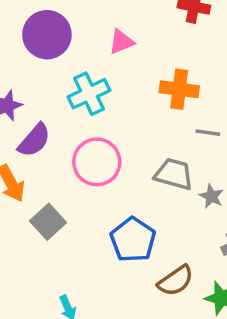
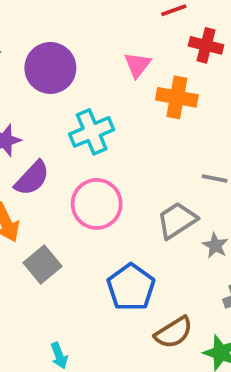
pink triangle: (121, 42) -> (138, 65), moved, turned -32
orange cross: (179, 89) -> (177, 97), moved
gray trapezoid: (174, 174) -> (177, 220), turned -51

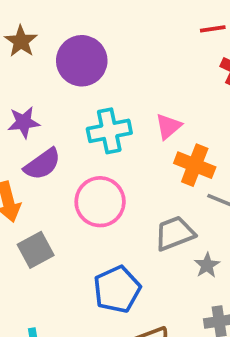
pink triangle: (138, 65) -> (168, 126), moved
orange cross: (177, 97) -> (195, 165), moved

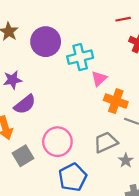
cyan cross: (109, 131) -> (80, 57), moved
pink circle: (100, 202) -> (57, 142), moved

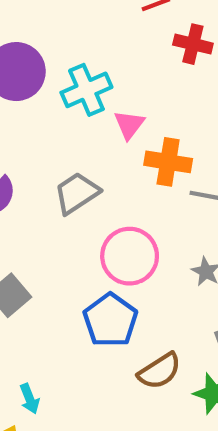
pink circle: (57, 142) -> (130, 256), moved
gray trapezoid: (106, 142) -> (77, 193), moved

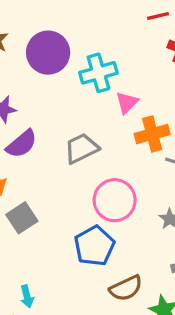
orange cross: (168, 162) -> (152, 134), turned -32

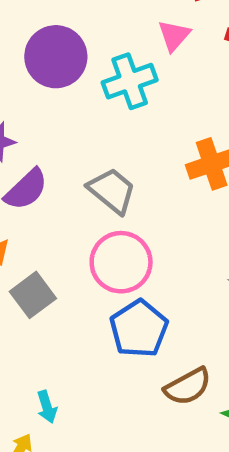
pink triangle: (127, 103) -> (174, 36), moved
gray trapezoid: (81, 148) -> (112, 191), turned 69
pink circle: (115, 200) -> (121, 262), moved

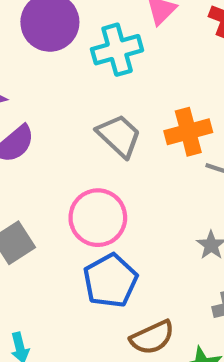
gray trapezoid: (112, 191) -> (119, 136), moved

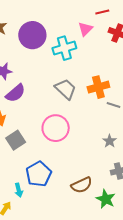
blue pentagon: (110, 281) -> (39, 174), moved

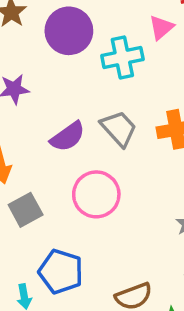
purple semicircle: (15, 93) -> (68, 137), moved
blue pentagon: (39, 174) -> (61, 272), turned -30

